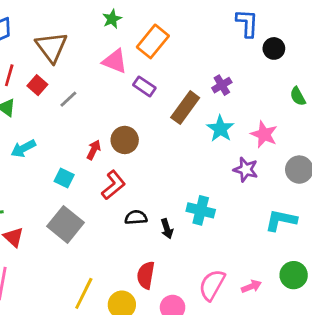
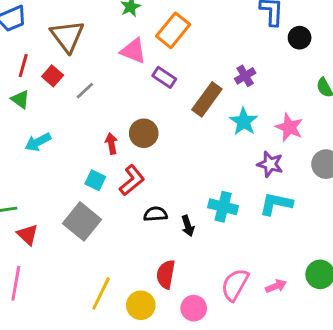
red arrow: (94, 150) -> (111, 144), turned -36
cyan square: (64, 178) -> (95, 180), moved
cyan L-shape: (281, 220) -> (276, 204), moved

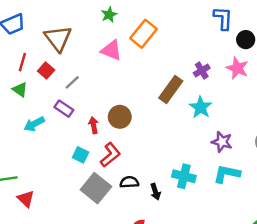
purple rectangle: (164, 77) -> (64, 109), moved
pink star: (289, 127) -> (237, 68), moved
gray square: (82, 221) -> (96, 188), moved

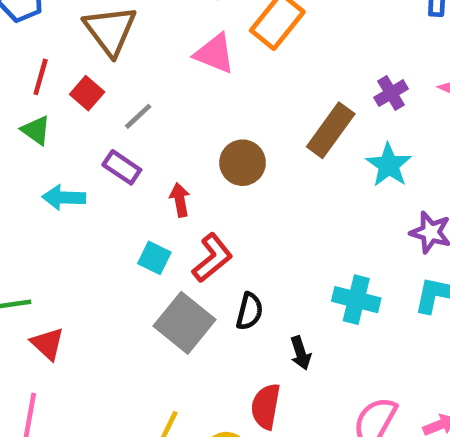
brown circle: (120, 117) -> (243, 163), moved
cyan arrow: (34, 124) -> (64, 198), turned 30
black semicircle: (129, 182) -> (249, 311), turned 108
black arrow: (155, 192) -> (301, 353), moved

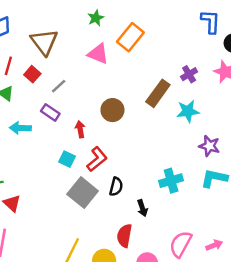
cyan star: (389, 165) -> (188, 111), turned 30
cyan cross: (356, 300) -> (171, 181), turned -30

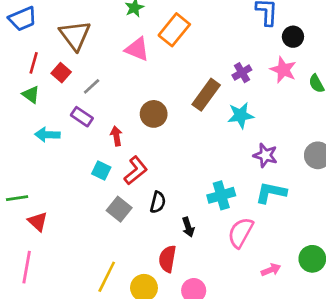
gray square: (83, 193) -> (119, 209), size x0.7
pink semicircle: (181, 244) -> (241, 233), moved

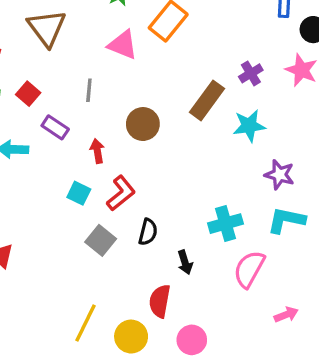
red square: (61, 73) -> (28, 94), moved
gray line: (92, 86) -> (89, 90), moved, turned -42

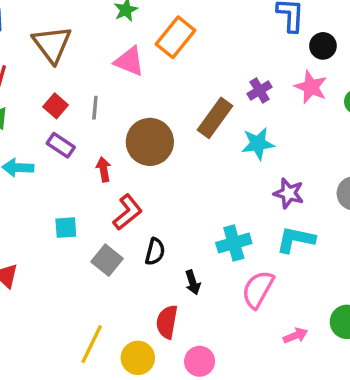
red square: (28, 94) -> (56, 106), moved
brown circle: (143, 124) -> (150, 142), size x1.4
cyan square: (79, 193) -> (66, 228), moved, turned -30

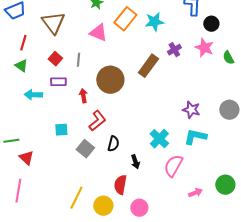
cyan star: (258, 144) -> (154, 22), moved
purple rectangle: (61, 145) -> (58, 82), turned -35
cyan cross: (234, 243) -> (159, 139), turned -30

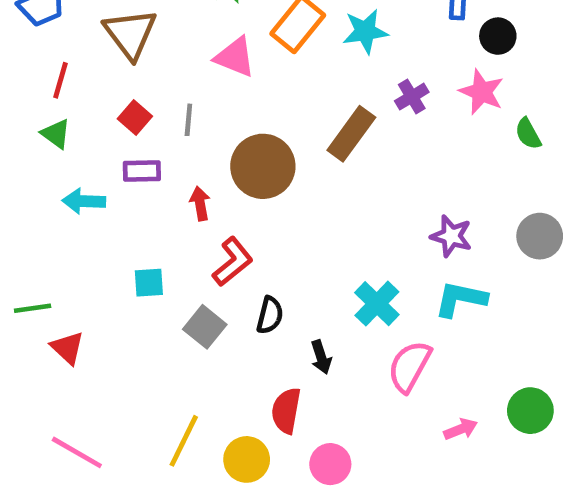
green semicircle: (228, 58) -> (528, 134), moved
pink line: (18, 191) -> (77, 452), moved, turned -70

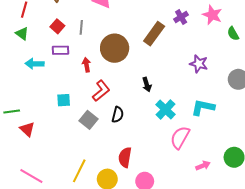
purple star: (451, 236) -> (199, 64), moved
black arrow: (321, 357) -> (147, 85), moved

